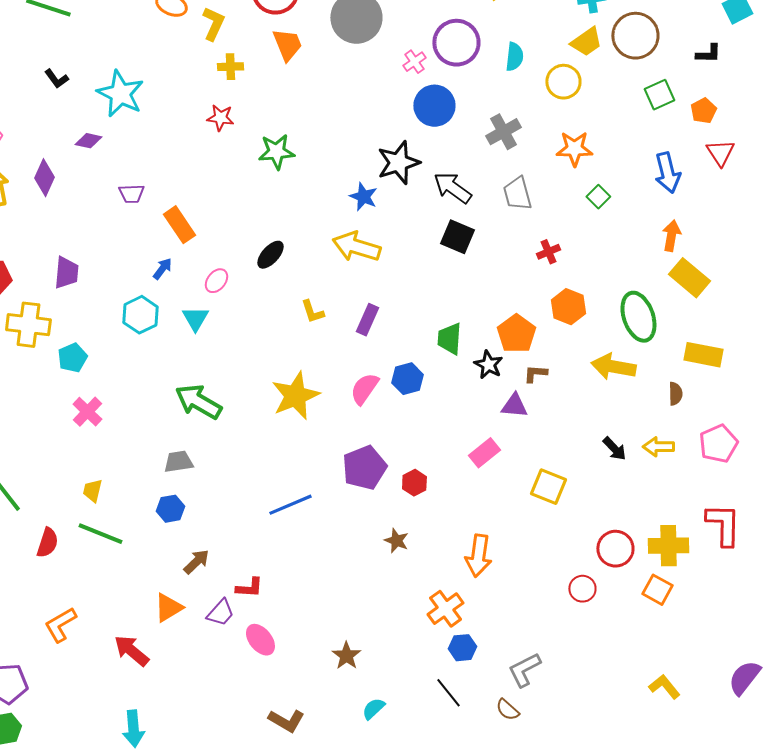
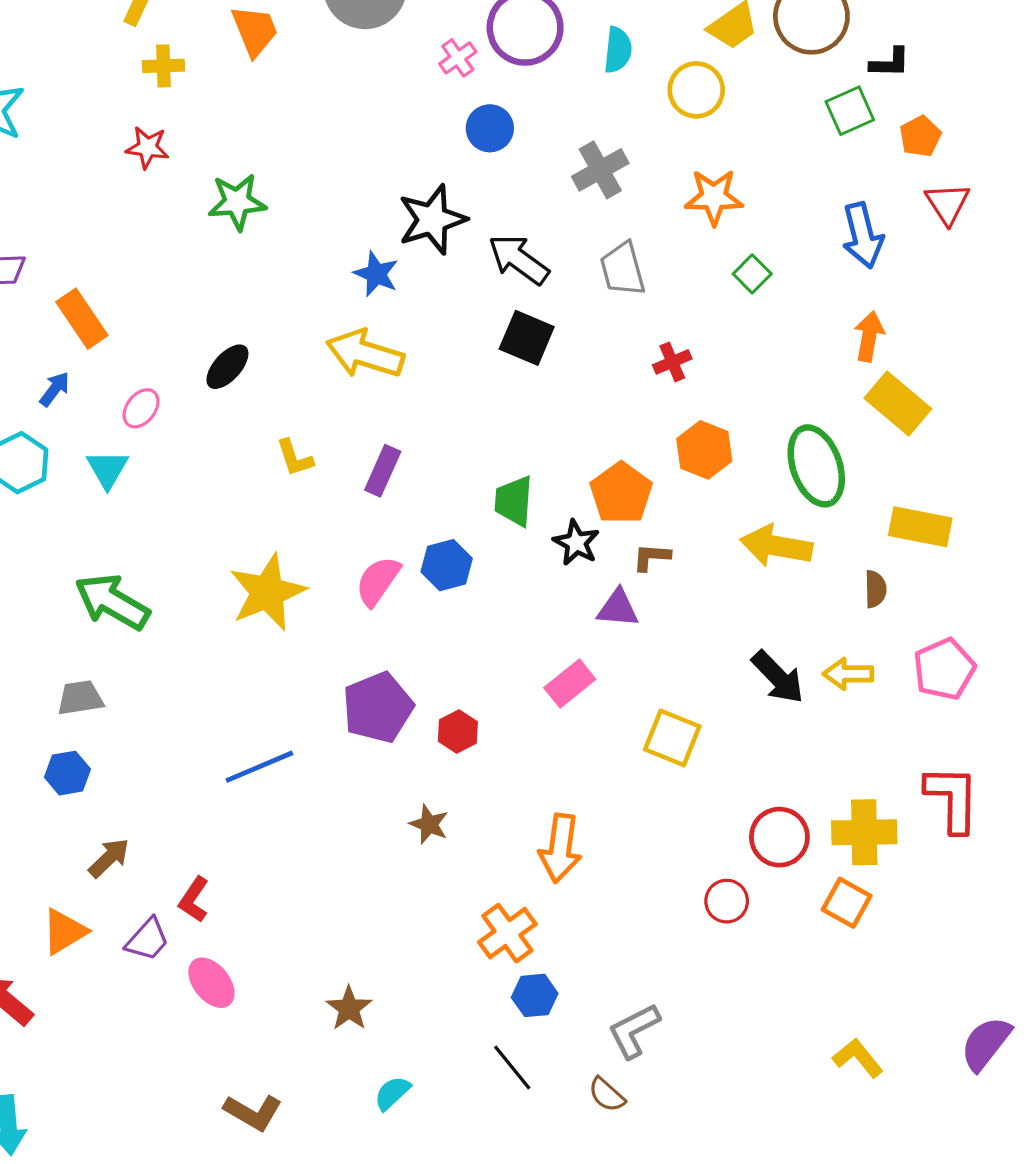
black L-shape: (708, 54) -> (890, 63), moved
blue circle: (434, 106) -> (490, 128), size x0.7
black arrow: (614, 449) -> (778, 677), size x1.4
red L-shape: (249, 588) -> (194, 899), turned 120

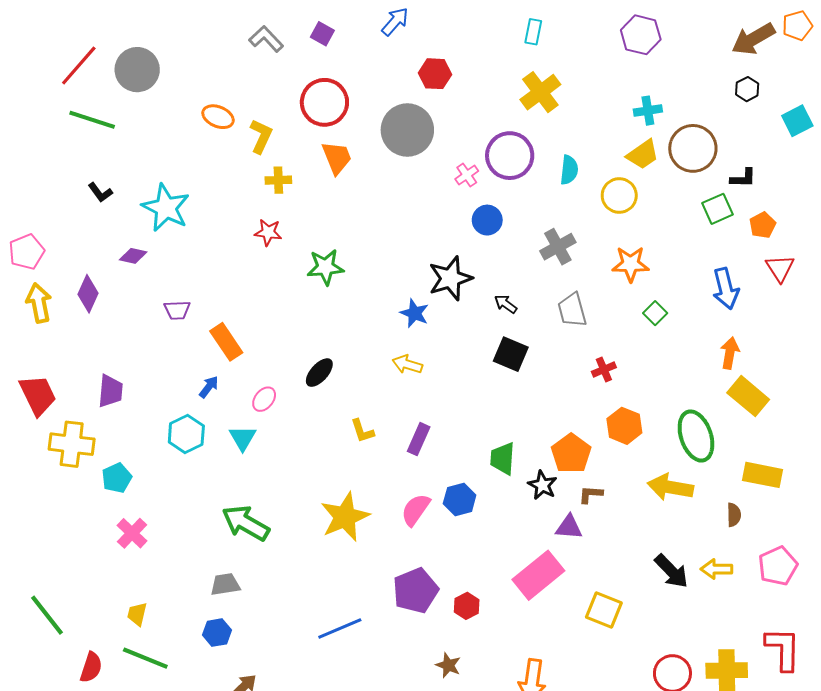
black arrow: (519, 259) -> (506, 304), size x0.6
yellow arrow: (365, 354) -> (407, 364), size x0.6
pink rectangle: (570, 683) -> (538, 575), size x1.6

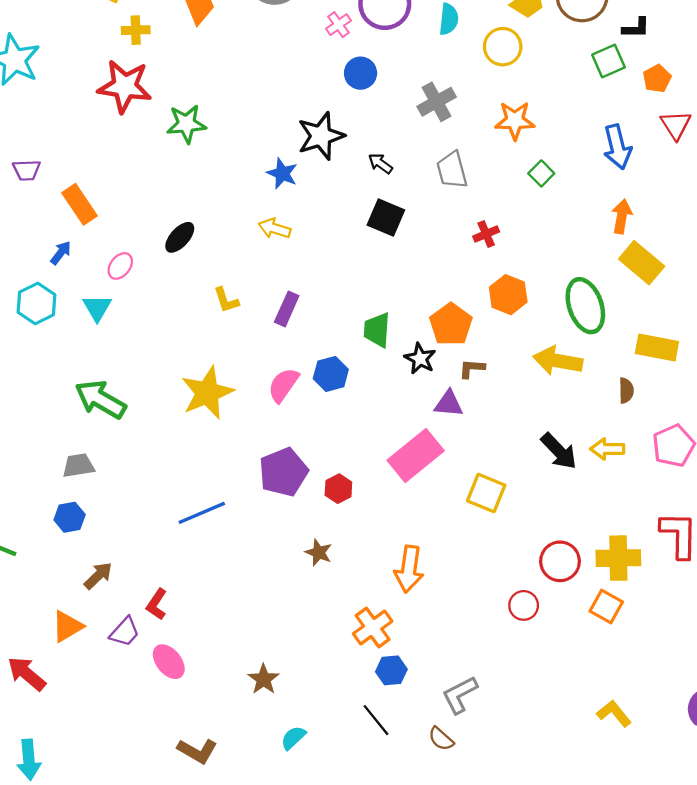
red star: (268, 232) -> (125, 86), size x1.8

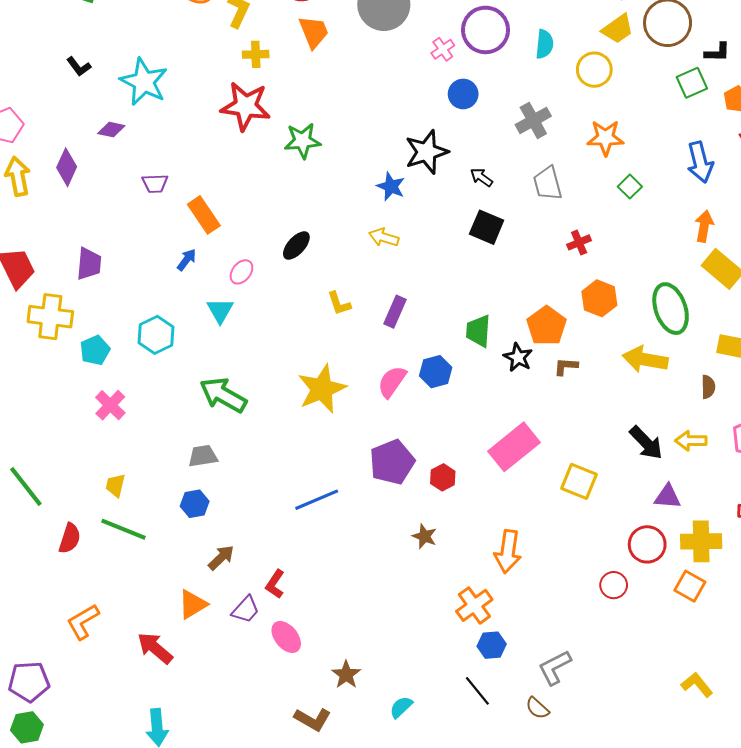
cyan hexagon: (36, 303) -> (156, 335), moved
purple triangle: (449, 404) -> (668, 497), moved
brown star: (264, 679) -> (346, 675), moved

